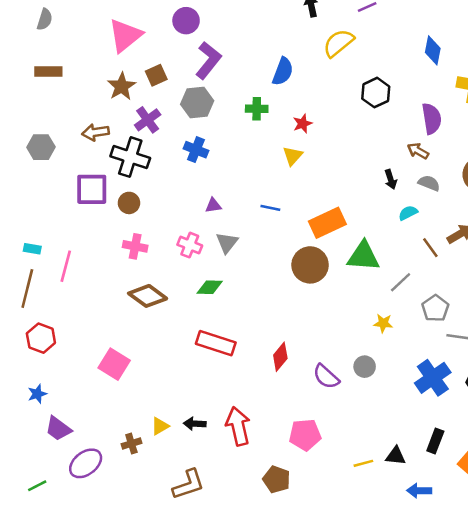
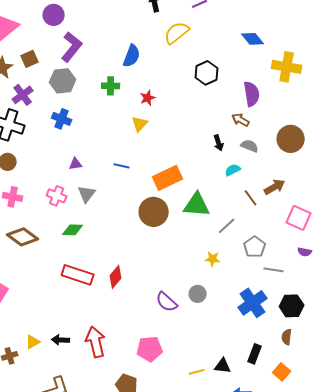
blue diamond: (433, 50) -> (253, 39), turned -50
red diamond: (280, 357) -> (116, 277), moved

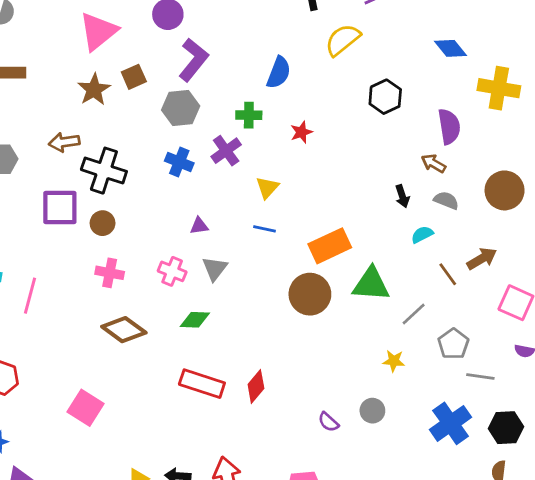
purple cross: (23, 95) -> (226, 151), moved
yellow triangle: (140, 124) -> (267, 188), moved
purple semicircle: (167, 302) -> (328, 422), size x0.7

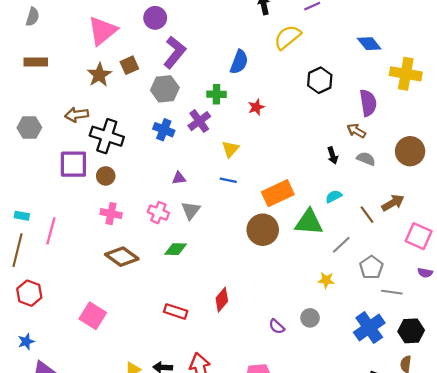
cyan semicircle: (422, 234) -> (334, 196), moved
red rectangle: (202, 384) -> (176, 311), moved, size x0.7

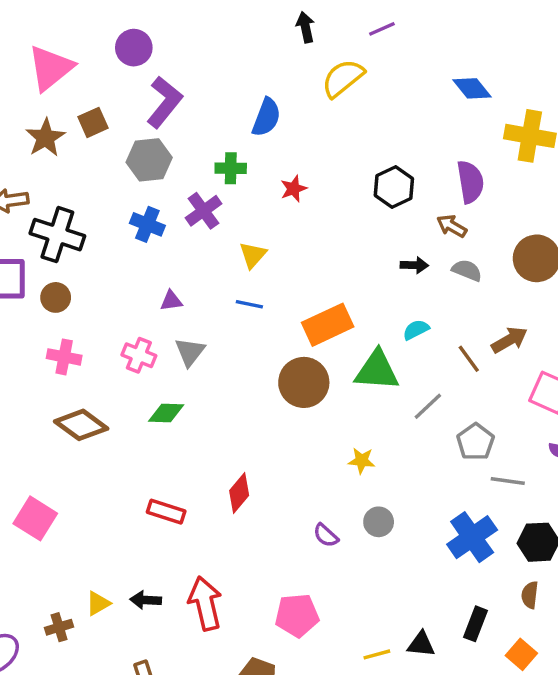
black hexagon: (320, 80) -> (394, 187), moved
black arrow: (333, 156) -> (414, 265), turned -70
yellow star: (326, 280) -> (362, 461), moved

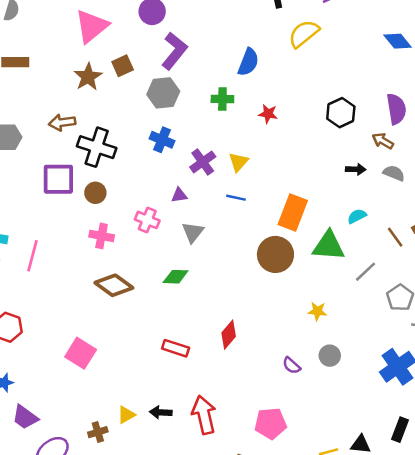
red star: (294, 189) -> (268, 114), turned 30
purple cross: (203, 211) -> (203, 162), moved
orange rectangle: (328, 325) -> (293, 213), turned -44
pink cross: (139, 355) -> (147, 220), moved

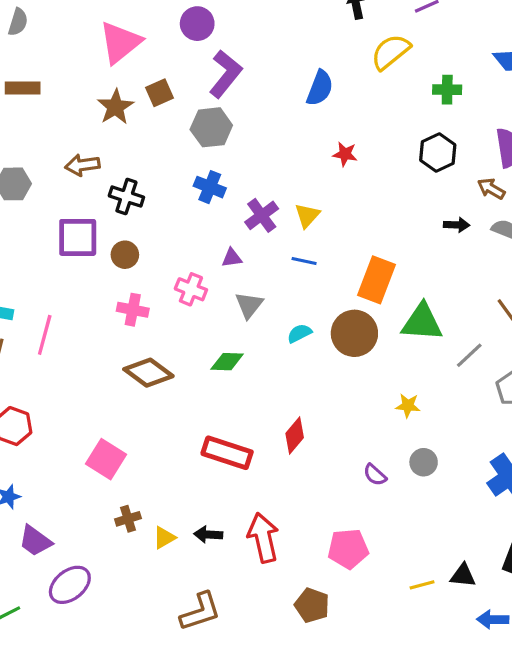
green cross: (222, 99) -> (447, 90), moved
black cross: (97, 147) -> (126, 197), size x0.7
cyan semicircle: (357, 216) -> (299, 333), moved
red rectangle: (176, 348) -> (227, 453), size x1.4
brown cross: (98, 432) -> (128, 519), moved

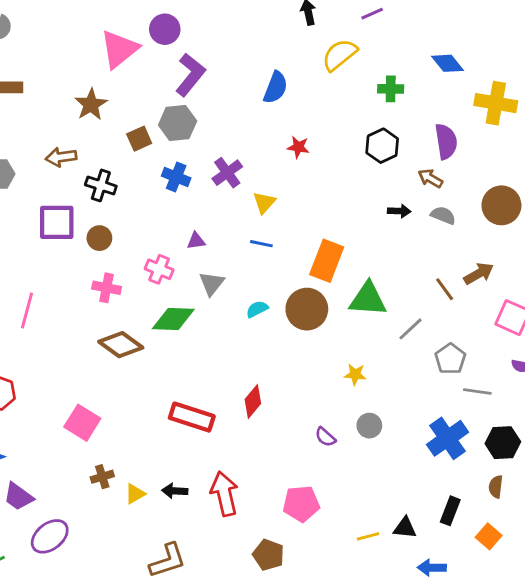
pink triangle: (120, 42) -> (119, 49), moved
brown square: (159, 93) -> (139, 139), moved
purple cross: (262, 215) -> (227, 173), moved
green diamond: (227, 362) -> (173, 319), moved, size x1.4

